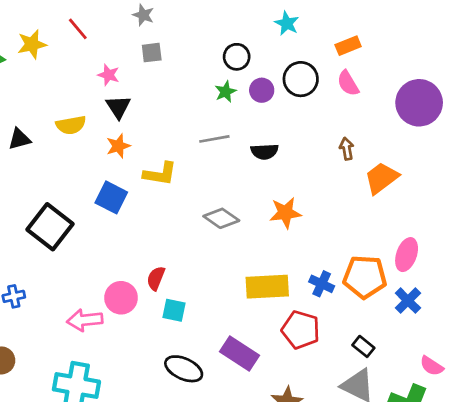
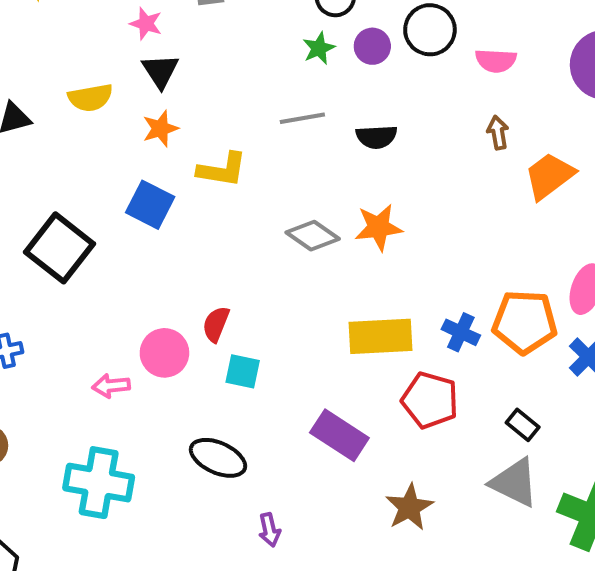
pink semicircle: (348, 83) -> (496, 61), moved, turned -56
orange star: (285, 213) -> (379, 227), moved
pink arrow: (85, 320) -> (111, 386), size x0.7
black ellipse: (184, 369) -> (218, 458), moved

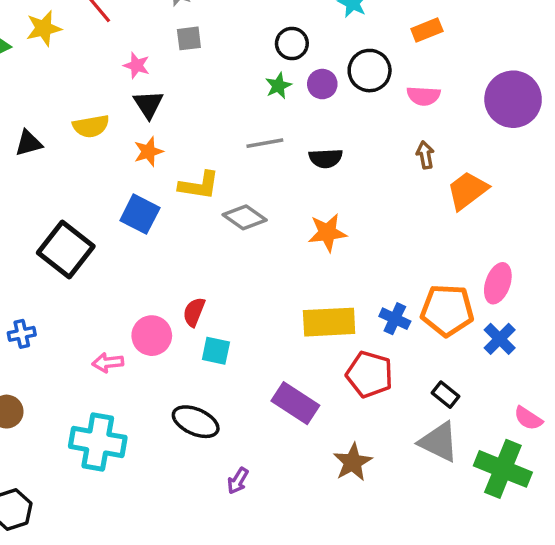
gray diamond: (313, 236) -> (245, 217), moved
purple arrow: (269, 530) -> (238, 481), turned 44

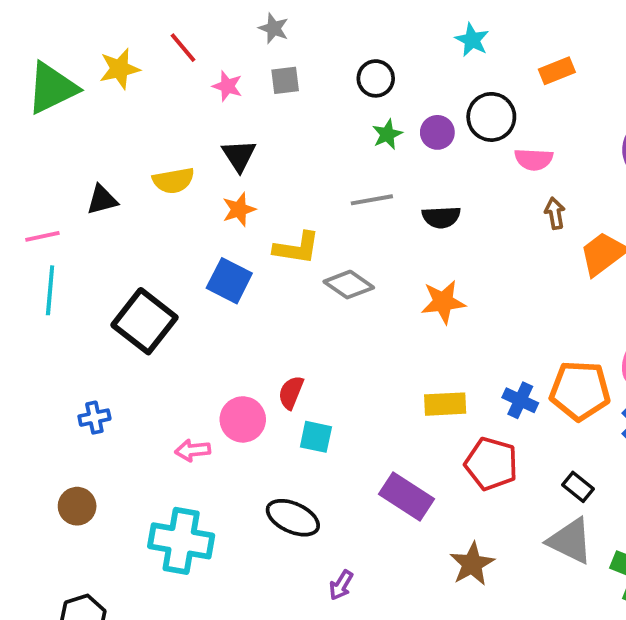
black circle: (292, 44) -> (376, 78), moved
pink star: (137, 65) -> (227, 86), moved
pink semicircle: (424, 96) -> (534, 159), moved
yellow rectangle: (329, 322) -> (445, 404), size x0.7

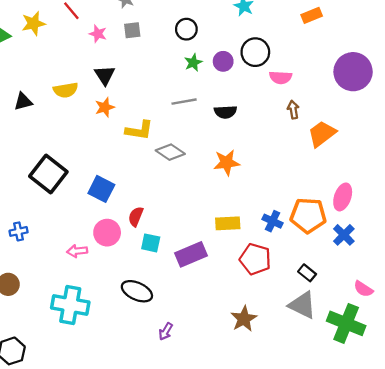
orange rectangle: (557, 71) -> (312, 15), moved
blue square: (229, 281) -> (101, 189), moved
purple rectangle: (407, 497) -> (191, 254), moved, turned -56

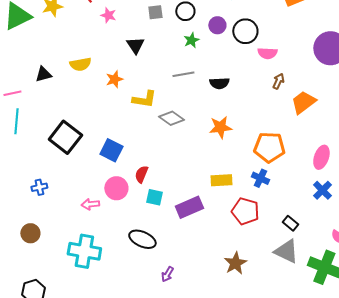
gray square: (132, 30) -> (155, 12), moved
purple circle: (223, 61) -> (217, 25), moved
black triangle: (105, 75) -> (135, 45), moved
brown arrow: (293, 110) -> (278, 81), turned 35
orange pentagon: (308, 215) -> (269, 147), moved

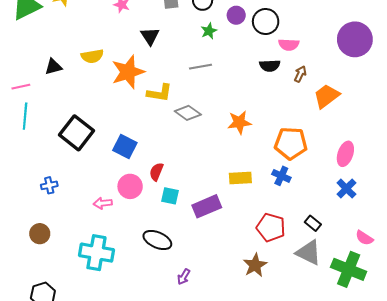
orange star: (114, 79) -> (128, 72), size x1.8
black semicircle: (219, 83) -> (270, 66), moved
red pentagon: (245, 211) -> (271, 227), moved

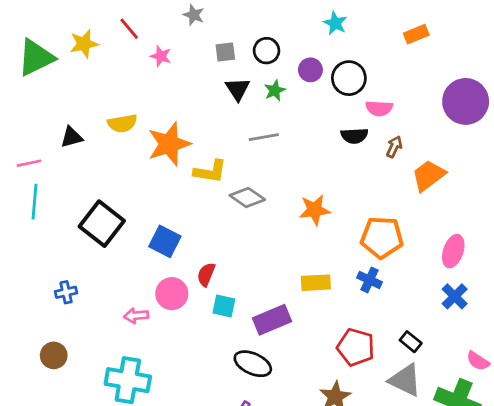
black triangle: (150, 36) -> (238, 89), moved
black ellipse: (157, 240) -> (253, 364), moved

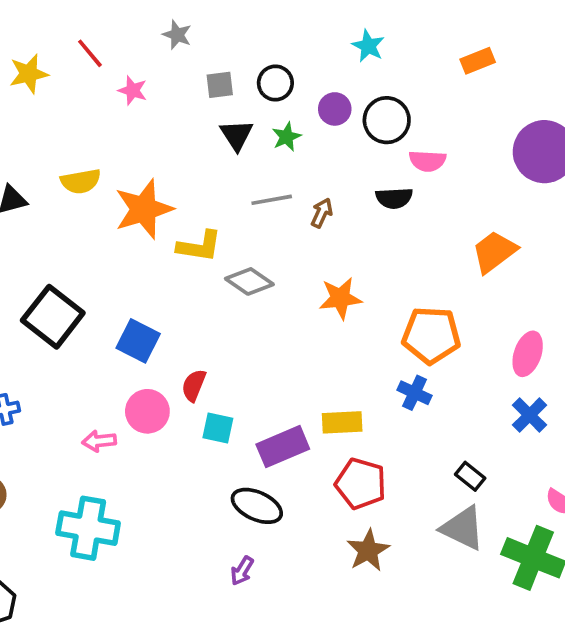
brown arrow: (394, 147) -> (322, 213), moved
yellow rectangle: (316, 283) -> (342, 422), moved
red pentagon: (356, 347) -> (361, 484), moved

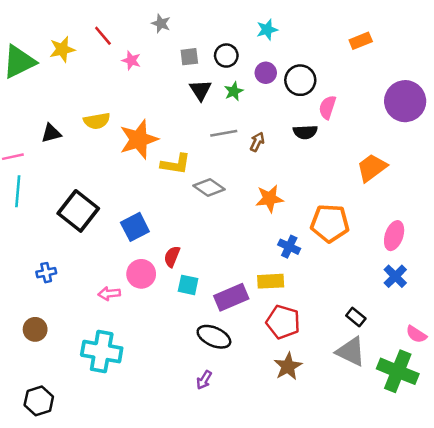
cyan star: (368, 46) -> (267, 30), moved, turned 30
pink semicircle: (427, 161) -> (327, 107), turned 105
blue square: (138, 341) -> (135, 227), turned 36
blue cross: (415, 393) -> (289, 247), moved

